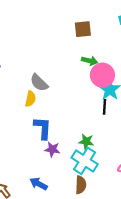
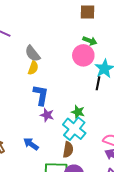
pink circle: (102, 75) -> (83, 55), moved
gray semicircle: (39, 83) -> (33, 54), moved

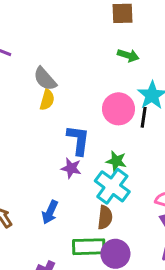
pink circle: (83, 55) -> (118, 109), moved
blue L-shape: (41, 95) -> (78, 140), moved
blue arrow: (31, 144) -> (50, 212), turned -98

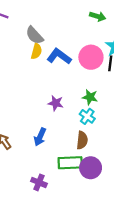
blue L-shape: (78, 140) -> (59, 56), moved, turned -60
cyan cross: (112, 186) -> (87, 116), size x0.6

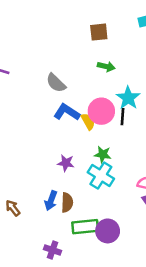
gray semicircle: (35, 35) -> (56, 83), moved
yellow semicircle: (36, 51) -> (88, 121), moved, turned -42
cyan cross: (87, 116) -> (101, 175), size x1.5
brown semicircle: (82, 140) -> (67, 203), moved

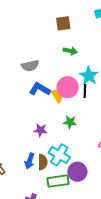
gray semicircle: (56, 83) -> (30, 66), turned -54
cyan cross: (101, 175) -> (59, 155), moved
purple circle: (108, 231) -> (77, 172), moved

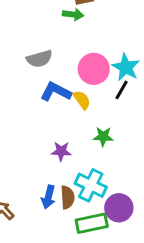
green arrow: (70, 51) -> (73, 14), moved
pink circle: (68, 87) -> (94, 69), moved
black line: (85, 91) -> (122, 90), turned 32

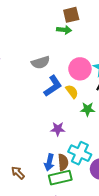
blue L-shape: (56, 92) -> (53, 86), turned 120
green star: (103, 137) -> (88, 109), moved
green rectangle: (92, 223) -> (60, 178), moved

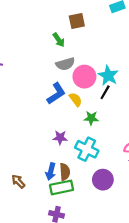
green arrow: (64, 30) -> (59, 40), moved, turned 48
gray semicircle: (41, 62) -> (65, 64), moved
cyan cross: (80, 153) -> (87, 149), moved

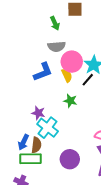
yellow semicircle: (76, 100) -> (67, 75), moved
cyan cross: (87, 149) -> (48, 128), moved

